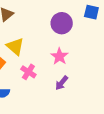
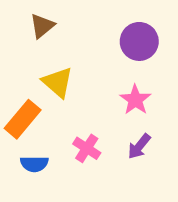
pink cross: (28, 72) -> (87, 148), moved

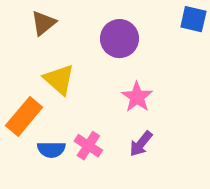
purple circle: (139, 41) -> (119, 39), moved
blue semicircle: (34, 164) -> (51, 150), moved

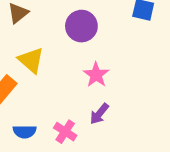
pink cross: (88, 146) -> (65, 132), moved
blue semicircle: (51, 150) -> (25, 132), moved

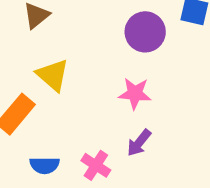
purple circle: (81, 26) -> (145, 32), moved
pink star: (96, 75) -> (135, 93), turned -30

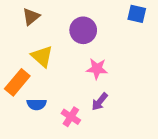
purple circle: (145, 32) -> (83, 30), moved
blue semicircle: (45, 165) -> (37, 104), moved

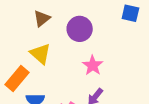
brown triangle: (31, 17) -> (42, 18), moved
pink star: (97, 69) -> (93, 65), turned 30

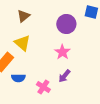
purple circle: (80, 29) -> (66, 24), moved

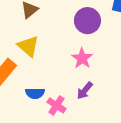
blue semicircle: (18, 78) -> (35, 93), moved

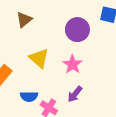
yellow triangle: (28, 46) -> (39, 58), moved

